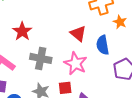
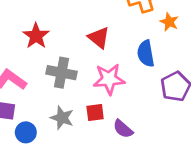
red triangle: (78, 34) -> (99, 38), moved
pink star: (75, 63) -> (109, 79), turned -30

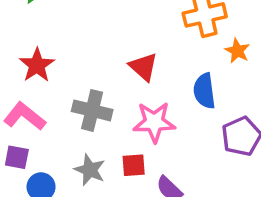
red star: (36, 36) -> (37, 65), moved

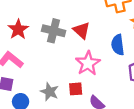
gray cross: (92, 110) -> (54, 31), moved
pink star: (154, 122) -> (88, 63), turned -30

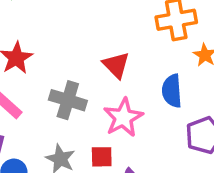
gray cross: (54, 31) -> (68, 100), moved

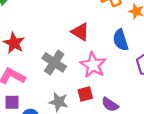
gray cross: (68, 100) -> (54, 62), turned 30

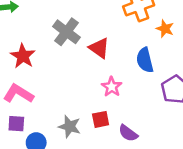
gray cross: (54, 62) -> (66, 32), moved
pink star: (93, 65) -> (112, 87), size x0.7

